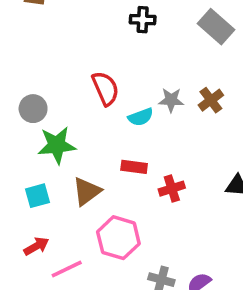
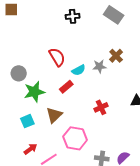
gray star: (171, 100) -> (99, 66), moved
red rectangle: (134, 167) -> (66, 87), moved, turned -40

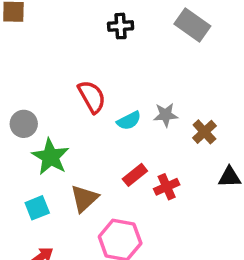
brown cross: (116, 56) -> (204, 132), moved
red rectangle: (66, 87) -> (135, 175), moved
green star: (34, 92) -> (51, 157), turned -30

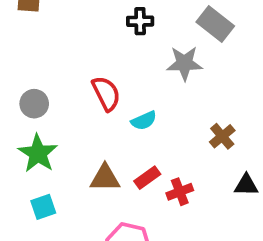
gray star: (166, 115) -> (184, 63), moved, size x1.4
gray circle: (24, 124) -> (34, 104), moved
green star: (51, 157) -> (38, 153), moved
brown triangle: (84, 198) -> (105, 178), moved, turned 40

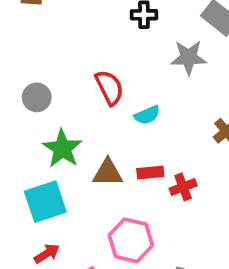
green star: (38, 153) -> (62, 149), moved
red rectangle: (147, 178) -> (150, 173), turned 30
cyan square: (43, 207) -> (45, 202), size x1.6

